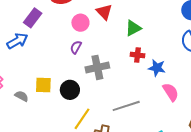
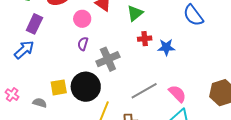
black circle: (70, 90) -> (86, 87), size x1.5
pink semicircle: (171, 92) -> (177, 94), moved

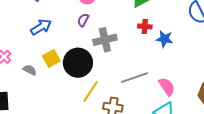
blue arrow: (24, 50) -> (41, 27), moved
yellow square: (59, 87) -> (51, 58), turned -30

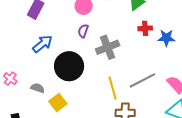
yellow square: (51, 58) -> (58, 102), moved
black circle: (78, 63) -> (69, 66), moved
yellow line: (91, 91) -> (113, 88), moved, turned -40

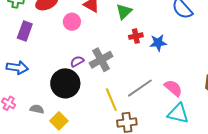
purple semicircle: (83, 31) -> (77, 61), moved, turned 48
blue arrow: (42, 44) -> (17, 68), moved, turned 55

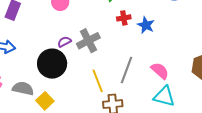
blue star: (158, 43) -> (146, 25), turned 30
gray line: (140, 88) -> (127, 70), turned -36
gray semicircle: (37, 109) -> (23, 88), size x1.5

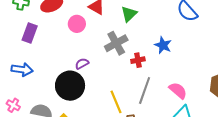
red cross: (124, 18) -> (138, 60), moved
gray cross: (88, 41) -> (116, 43), moved

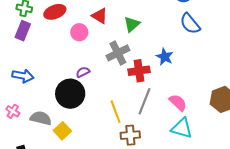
purple rectangle: (30, 33) -> (23, 31), moved
red cross: (138, 60) -> (139, 71), size x1.5

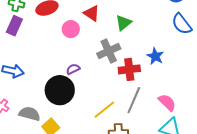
yellow line: (116, 112) -> (104, 110), turned 70

